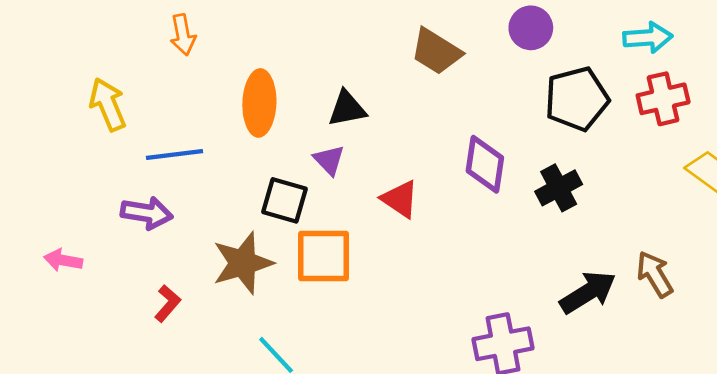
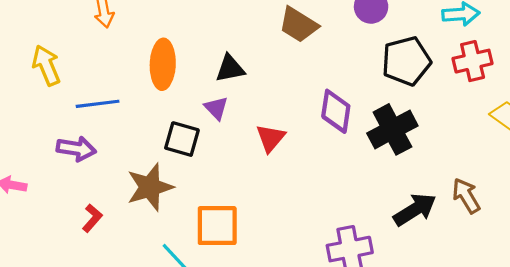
black cross: (559, 188) -> (392, 129), size x1.4
red triangle: (400, 199) -> (271, 138), turned 36
orange square: (323, 256) -> (217, 226), moved

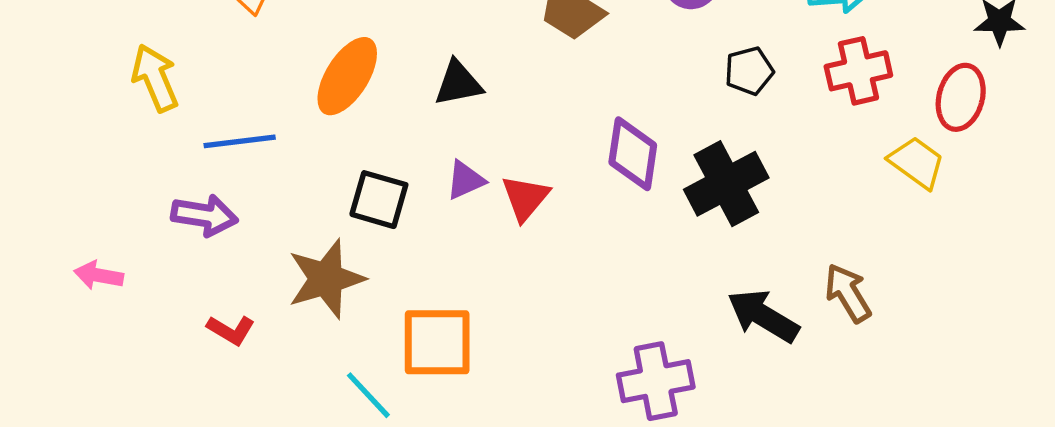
black pentagon: (406, 61) -> (749, 71), size x0.6
orange ellipse: (163, 64) -> (347, 76), turned 30
purple triangle: (216, 108) -> (465, 180), moved, turned 50
black arrow: (415, 210) -> (763, 316), turned -117
red L-shape: (92, 218) -> (231, 330), turned 80

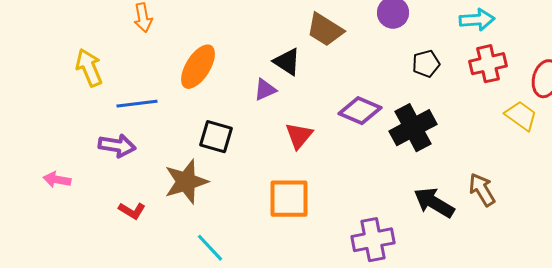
black triangle: (458, 83) -> (287, 62), moved, turned 44
purple diamond: (633, 154) -> (360, 111), turned -75
purple triangle: (465, 180) -> (265, 90), moved
orange square: (437, 342) -> (289, 199), moved

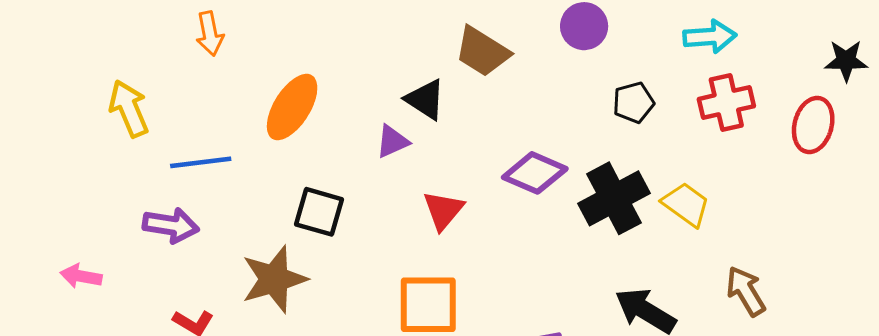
yellow trapezoid: (521, 116) -> (686, 204), moved
brown arrow: (482, 190) -> (746, 291), moved

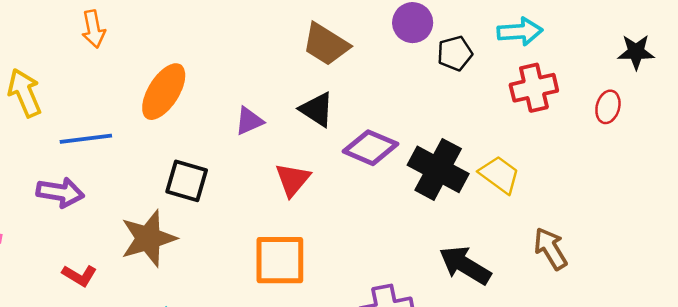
black triangle: (425, 100) -> (317, 109), moved
black pentagon: (633, 103) -> (455, 53), moved
red ellipse: (813, 125) -> (608, 107), size x0.7
black cross: (614, 198) -> (438, 169), turned -34

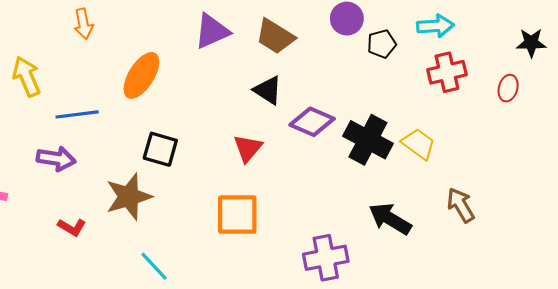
purple triangle: (249, 121) -> (212, 31), moved, size x1.5

